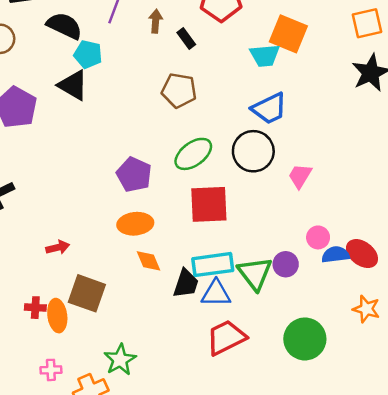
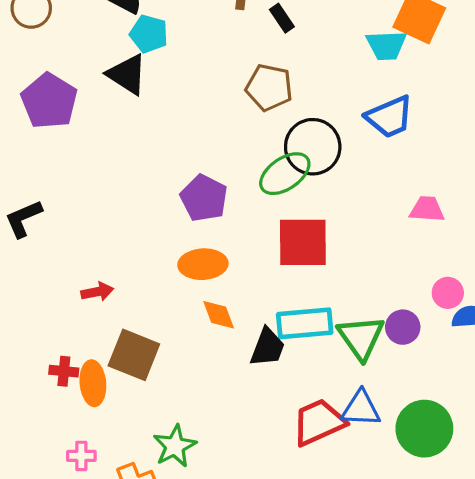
black circle: (253, 151) -> (313, 147), moved
pink trapezoid: (300, 176) -> (427, 209), turned 60
blue triangle: (216, 294) -> (361, 409), moved

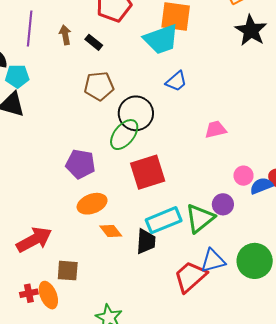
cyan trapezoid: (386, 45) -> (161, 39), size x1.4
blue trapezoid: (390, 117) -> (176, 81), size x0.7
red arrow: (97, 292) -> (34, 240), size x1.8
green triangle: (361, 338) -> (200, 218), turned 44
brown square: (134, 355) -> (68, 271), size x0.7

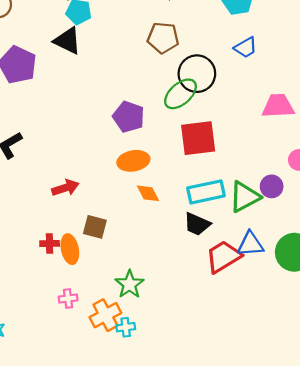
pink trapezoid: (216, 130) -> (278, 106), size x1.4
red arrow: (34, 240) -> (65, 188), size x0.7
black trapezoid: (146, 241) -> (197, 224), moved, turned 100

